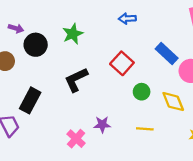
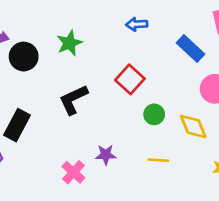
blue rectangle: (167, 53) -> (190, 48), moved

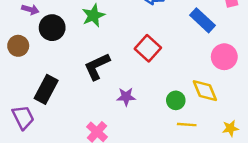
green circle: (154, 114) -> (176, 100), moved
purple star: (106, 155) -> (126, 97), moved
yellow line: (158, 160) -> (187, 125), moved

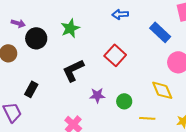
black rectangle: (46, 89) -> (31, 89), size x0.7
green circle: (176, 100) -> (124, 101), moved

